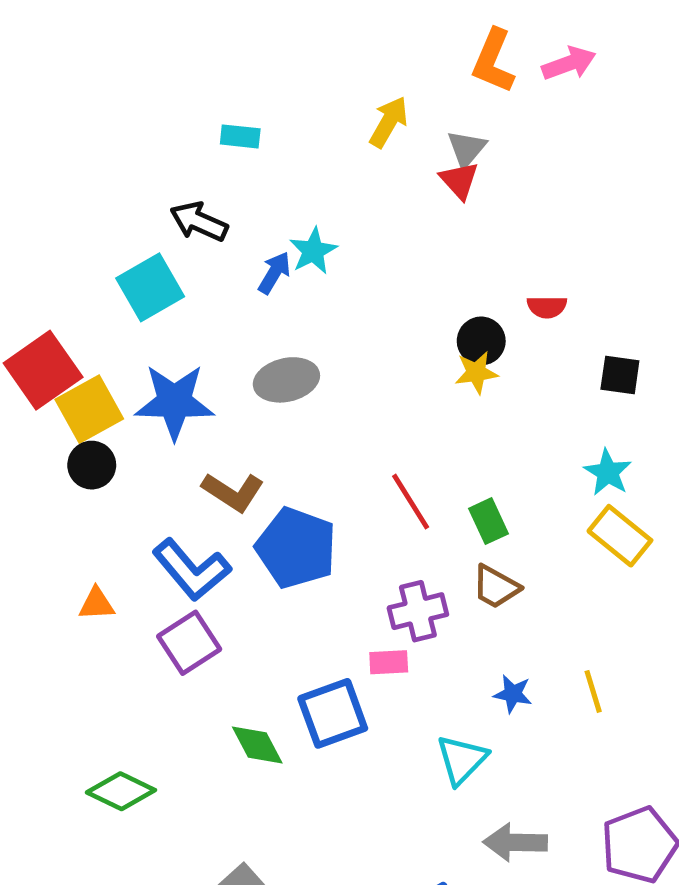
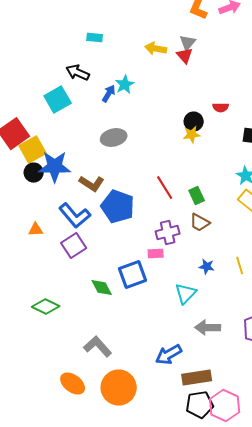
yellow arrow: (389, 122) -> (156, 49), moved, turned -110
blue star: (174, 402) -> (55, 167), moved

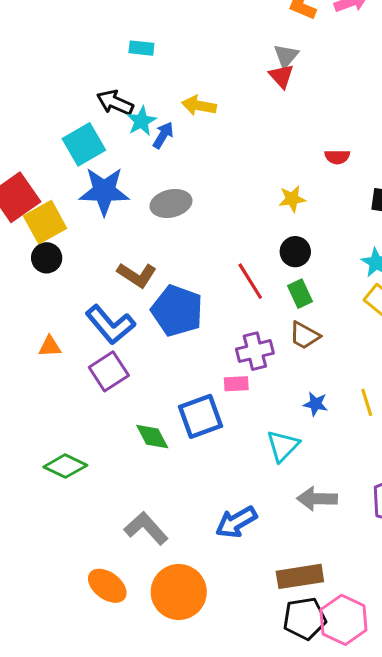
yellow arrow: (156, 49) -> (199, 106), moved
cyan star: (125, 85) -> (141, 121), moved
black circle: (194, 122) -> (295, 252), moved
blue star: (55, 167) -> (104, 191), moved
blue arrow: (169, 355) -> (236, 522), moved

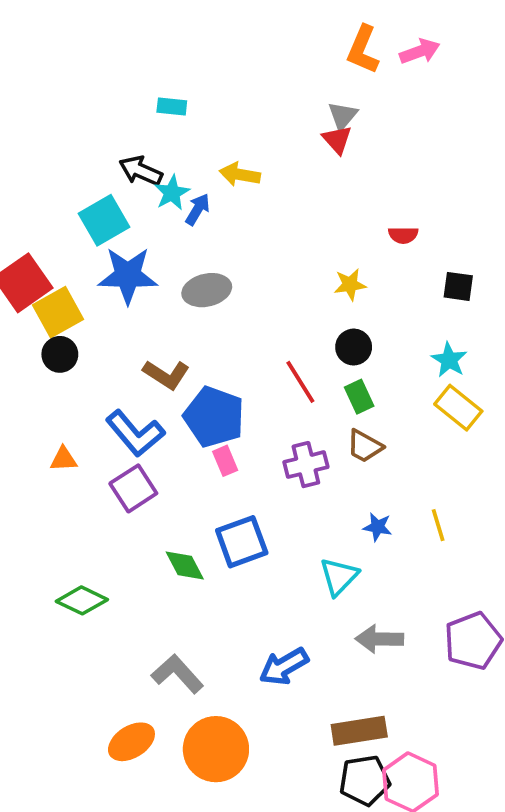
pink rectangle: (236, 384) -> (225, 461), moved, turned 70
orange ellipse: (107, 586) -> (131, 742), turned -69

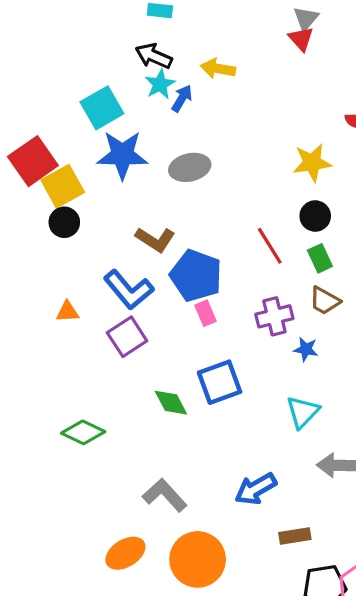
black arrow: (141, 171) -> (154, 56), moved
yellow star: (350, 285) -> (312, 163), size x1.4
blue star: (378, 527) -> (306, 349), moved
brown rectangle: (359, 731) -> (295, 536), moved, size x0.7

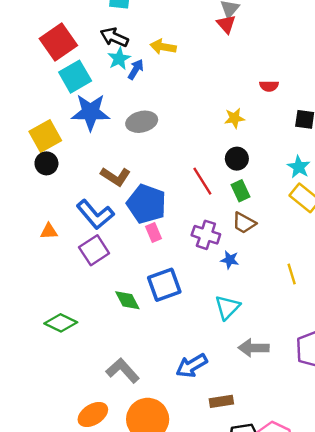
red square: (33, 161) -> (58, 42), moved
yellow star: (312, 163) -> (234, 118), size x0.7
purple cross: (274, 316) -> (206, 235), turned 32

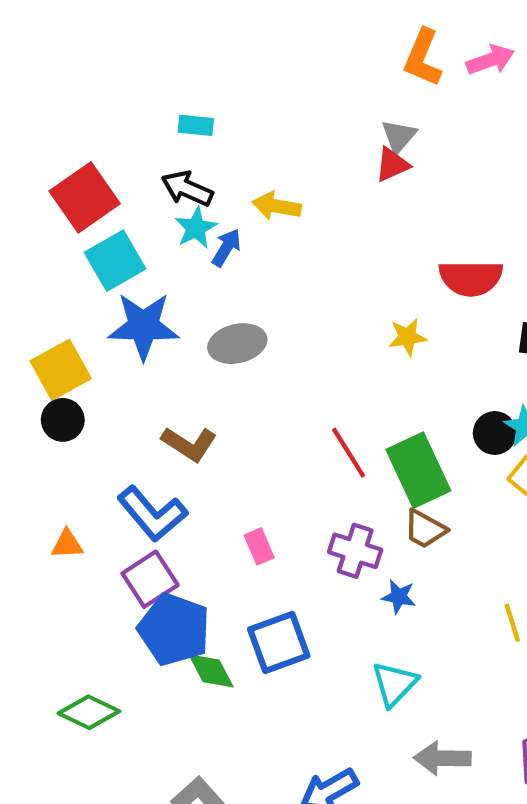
red triangle: (226, 24) -> (392, 165), turned 48
red semicircle: (269, 86) -> (471, 278), size x1.8
black circle: (237, 159) -> (495, 433), moved
green rectangle: (240, 191) -> (418, 470), size x1.8
blue pentagon: (146, 204) -> (174, 629), moved

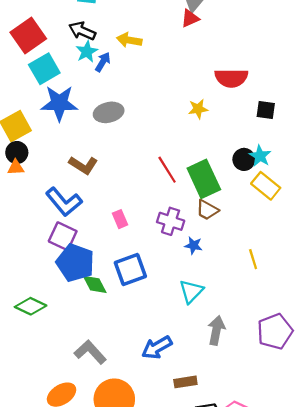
orange triangle: (67, 544) -> (16, 167), moved
purple square: (150, 579) -> (63, 236), turned -32
gray arrow: (442, 758) -> (216, 330), turned 100

